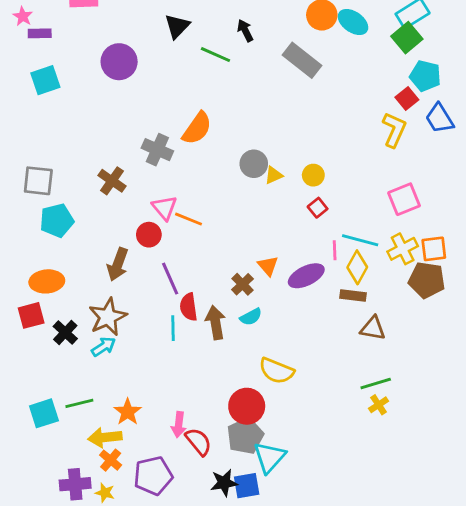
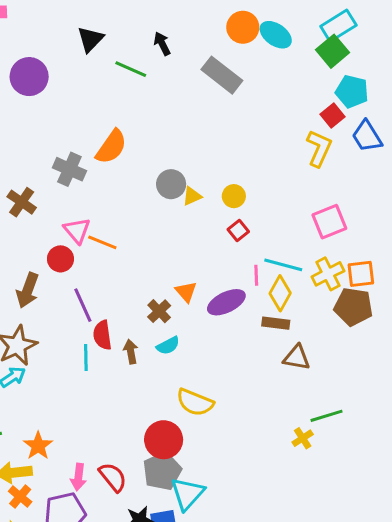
brown arrow: (215, 323) -> (131, 352), size x0.7
green line: (376, 384) -> (326, 416), moved
pink arrow: (179, 425) -> (78, 477), moved

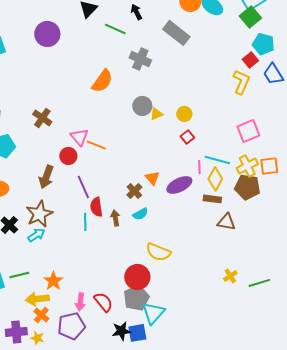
gray cross: (69, 169) -> (140, 59), moved
brown pentagon: (353, 307) -> (247, 187), moved
green line: (326, 416) -> (259, 283), moved

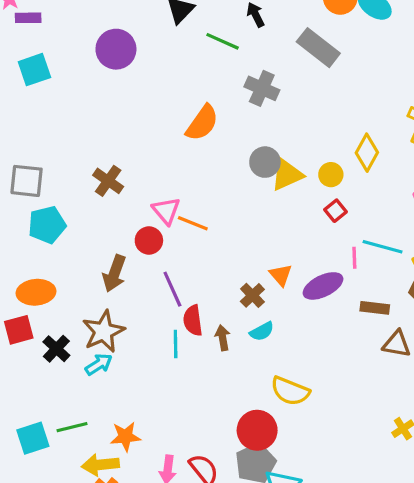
yellow triangle: (156, 114) -> (287, 175), size x1.6
yellow diamond: (215, 179) -> (367, 153), moved
orange star: (53, 281) -> (125, 437), turned 30

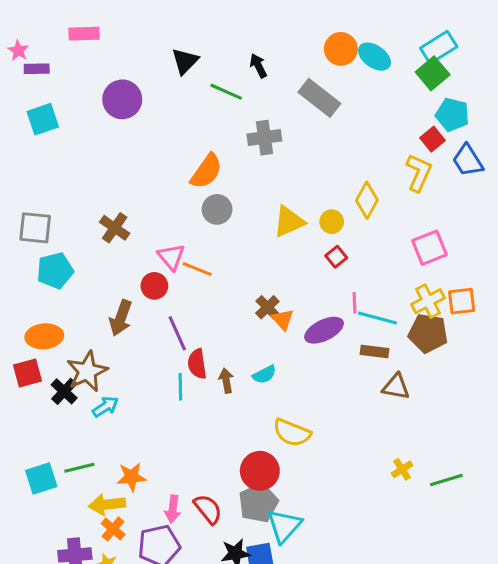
gray cross: (262, 88) -> (264, 138), turned -32
gray circle: (265, 162) -> (217, 209), moved
cyan line: (383, 247) -> (378, 318), moved
brown cross: (252, 295) -> (267, 307), moved
brown star: (103, 331) -> (87, 371), moved

